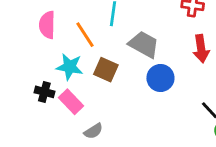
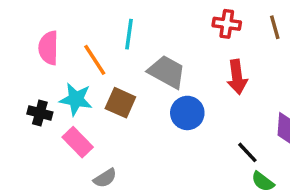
black cross: (44, 92) -> (40, 113), moved

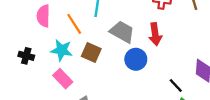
red arrow: (237, 77) -> (155, 34), moved
black cross: (40, 113) -> (26, 56), moved

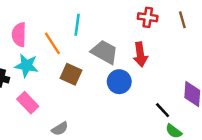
cyan star: (62, 50) -> (26, 66), moved
pink rectangle: (63, 79) -> (28, 103), moved

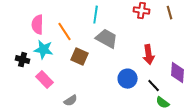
cyan line: (77, 25) -> (96, 15), moved
red arrow: (140, 54) -> (149, 55), moved
blue circle: (119, 82) -> (128, 79), moved

